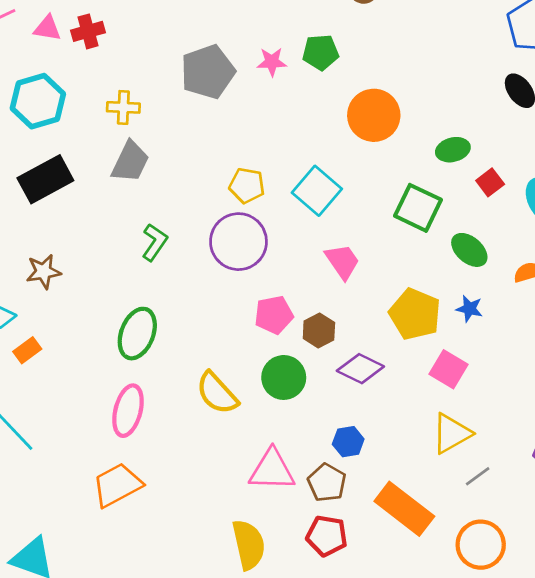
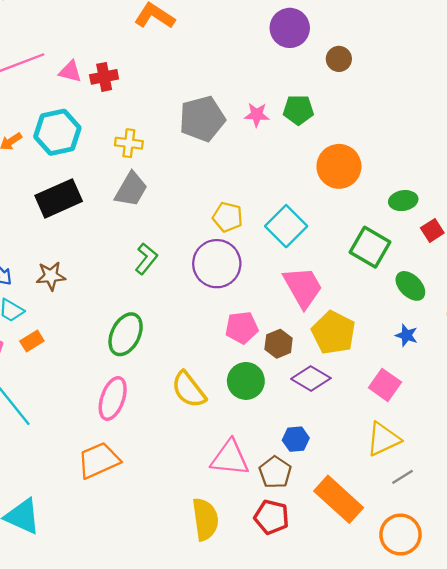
pink trapezoid: (342, 261) -> (303, 287), size x1.4
yellow pentagon: (415, 314) -> (333, 333), moved

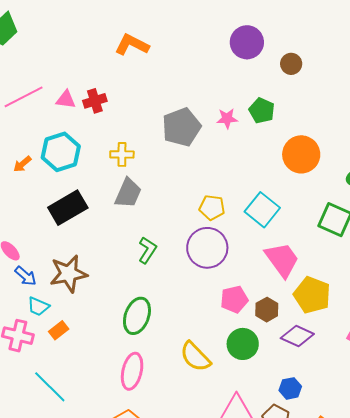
green pentagon: (298, 110) -> (262, 111), turned 30
brown star: (51, 276) -> (69, 274), size x1.5

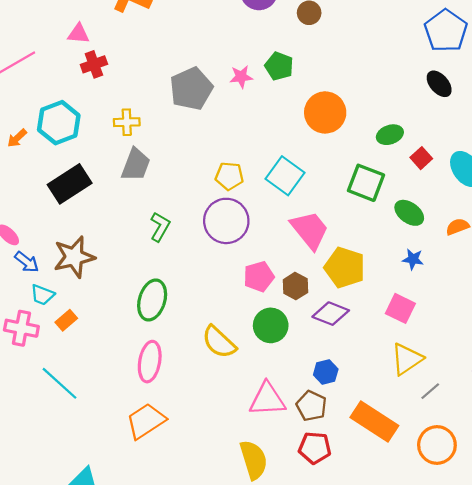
pink triangle: (66, 99) -> (78, 34), moved

